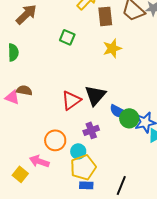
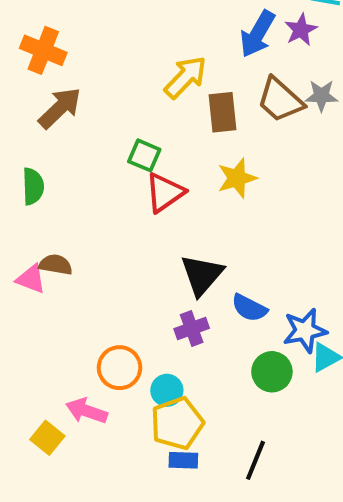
red triangle: (71, 100) -> (165, 193), moved
green circle: (129, 118) -> (272, 372), moved
purple cross: (91, 130) -> (192, 329), moved

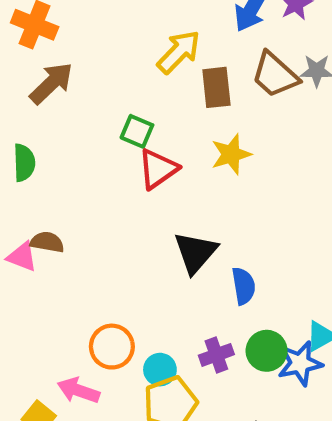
blue semicircle: (249, 308) -> (244, 286), turned -126
purple cross: (192, 329) -> (216, 355), moved
blue star: (305, 331) -> (300, 363), moved

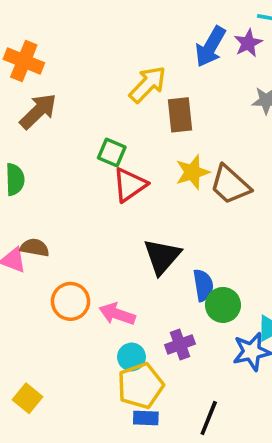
brown trapezoid: (275, 75) -> (230, 185), moved
orange circle: (112, 347) -> (71, 301), moved
green circle: (267, 351) -> (223, 305), moved
pink arrow: (78, 390) -> (117, 314), moved

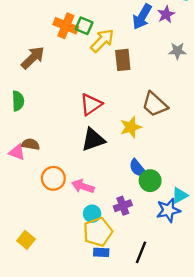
orange cross: (24, 61) -> (66, 26), moved
green square: (112, 152) -> (84, 26), moved
yellow star: (192, 172) -> (131, 127), moved
black triangle: (162, 257) -> (93, 140), moved, turned 30
blue semicircle: (203, 285) -> (138, 168), turned 150

